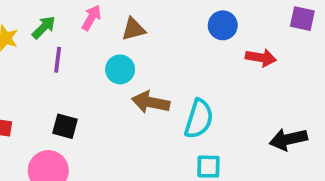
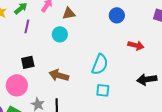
red arrow: (261, 58) -> (136, 45), moved
brown arrow: (151, 102) -> (59, 75), moved
black square: (65, 126) -> (28, 62), turned -32

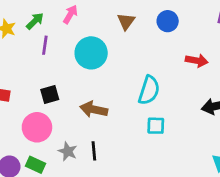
brown triangle: (69, 13) -> (126, 21), moved, turned -40
cyan circle: (60, 34) -> (91, 53), size x1.5

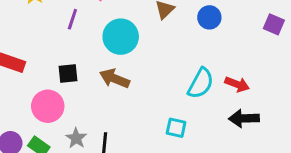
red arrow: (197, 61) -> (237, 84), moved
cyan semicircle: (149, 90) -> (201, 83), moved
brown arrow: (94, 109) -> (115, 79), moved

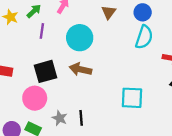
black square: (68, 73) -> (45, 71), size x1.5
cyan semicircle: (201, 83) -> (144, 37), moved
cyan square: (176, 128) -> (132, 98), size x1.5

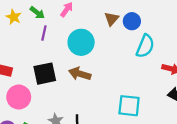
green arrow: (34, 11) -> (37, 13), turned 77
blue circle: (143, 12) -> (132, 21), moved
pink circle: (35, 98) -> (19, 97), moved

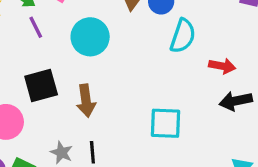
purple line: (44, 33) -> (36, 27), turned -35
brown arrow: (80, 74) -> (86, 101), moved, turned -110

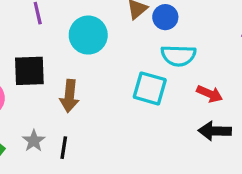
cyan semicircle: (183, 36) -> (178, 56), turned 60
cyan square: (166, 123) -> (150, 88), moved

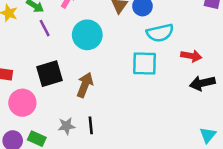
brown arrow: (69, 96) -> (85, 85), turned -150
gray star: (34, 141) -> (66, 126), turned -30

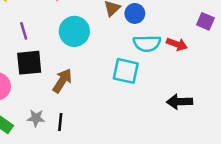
purple line: (45, 28) -> (24, 31), moved
red arrow: (191, 56) -> (177, 44), moved

